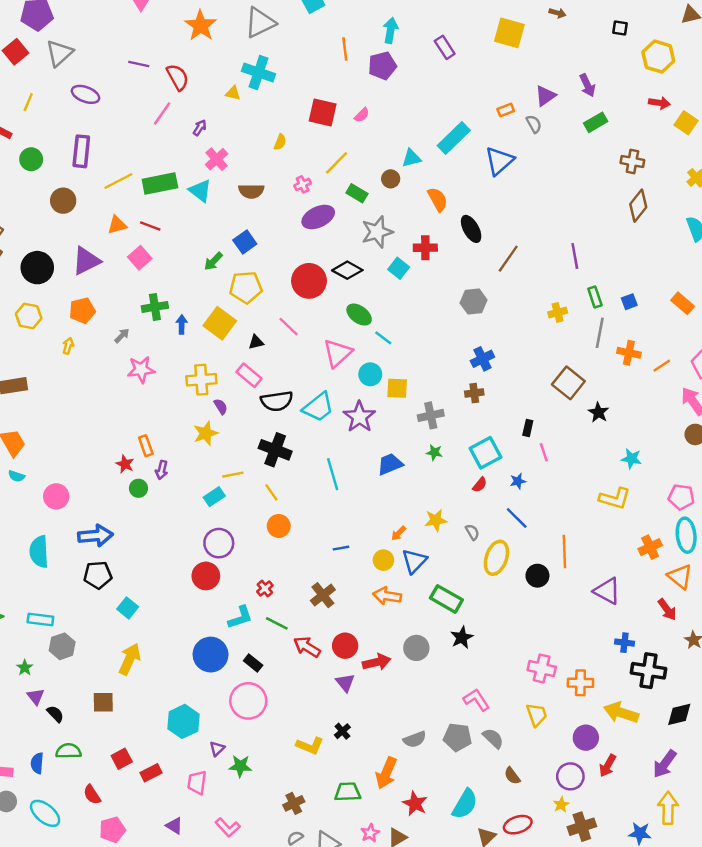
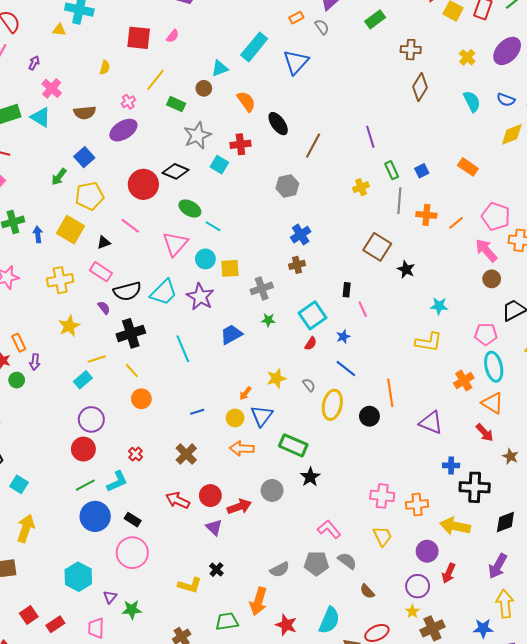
purple ellipse: (318, 217) -> (123, 130), moved
purple semicircle: (221, 406) -> (104, 308), moved
black cross: (275, 450) -> (131, 333), turned -32
green line: (277, 623) -> (85, 485), moved, turned -48

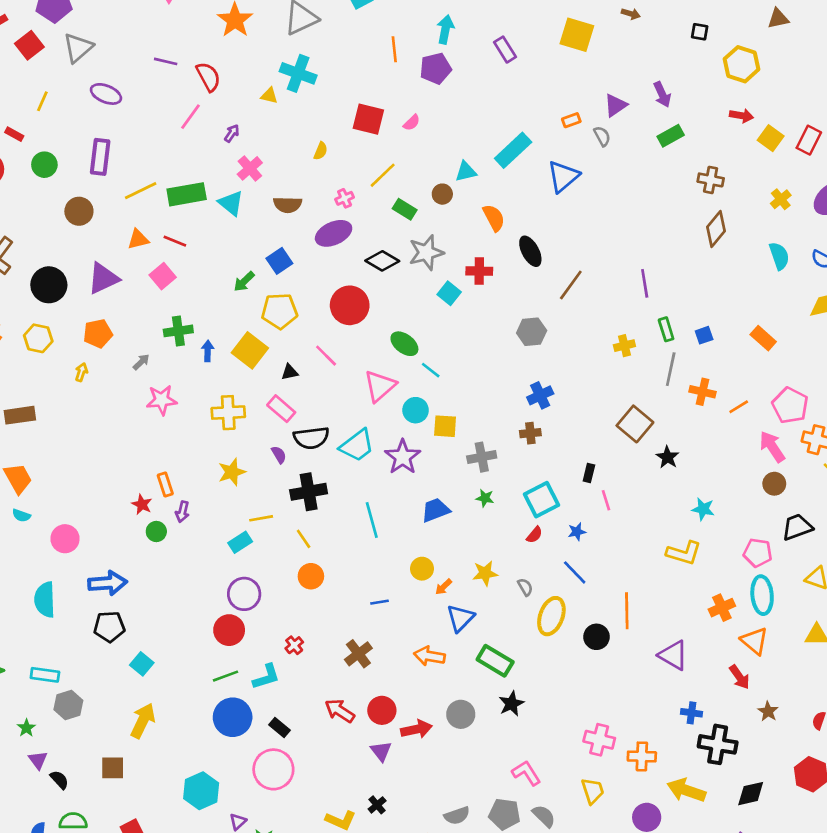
black diamond: (175, 171) -> (382, 261), moved
yellow circle: (235, 418) -> (422, 569), moved

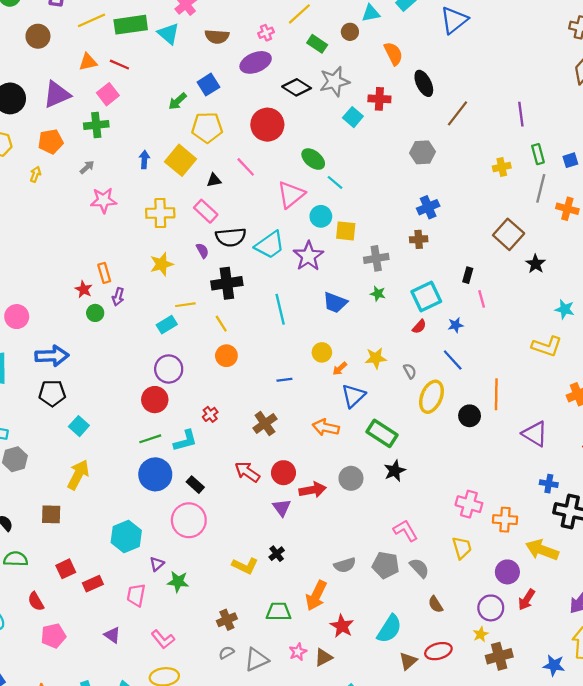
green cross: (178, 331) -> (96, 125), moved
blue trapezoid: (436, 510) -> (335, 303), turned -140

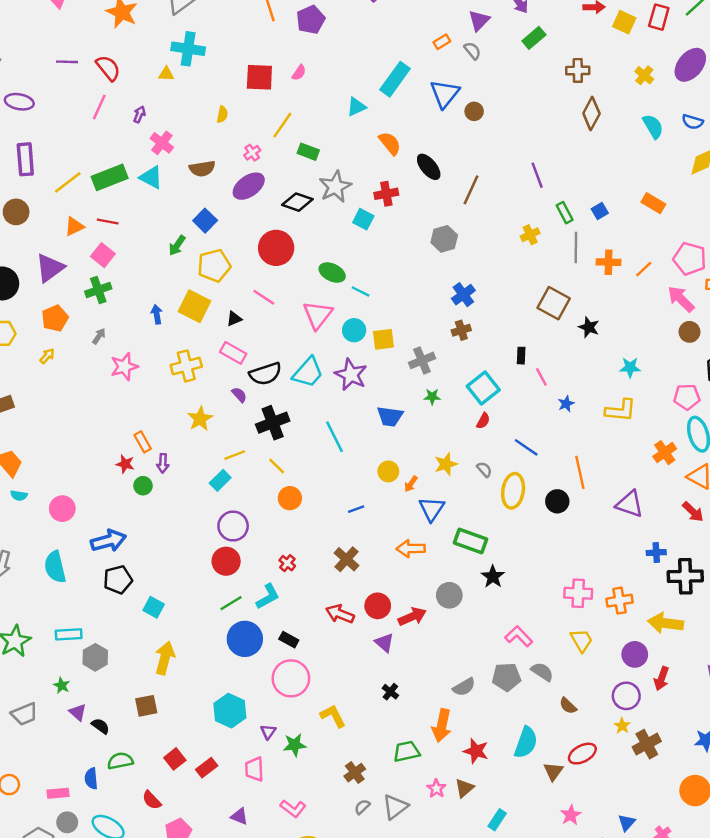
brown circle: (350, 32) -> (474, 111), moved
yellow arrow: (35, 174) -> (47, 356), turned 35
blue star: (456, 325) -> (566, 404), moved
yellow L-shape: (245, 566) -> (333, 716), moved, turned -130

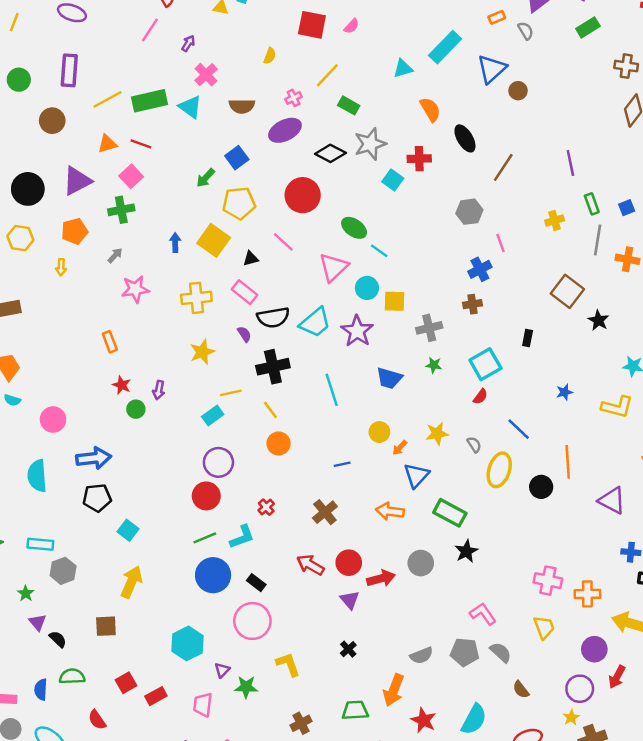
yellow arrow: (47, 356) -> (61, 267), turned 133
pink line: (541, 377) -> (500, 243), moved
orange rectangle: (143, 442) -> (110, 342), moved

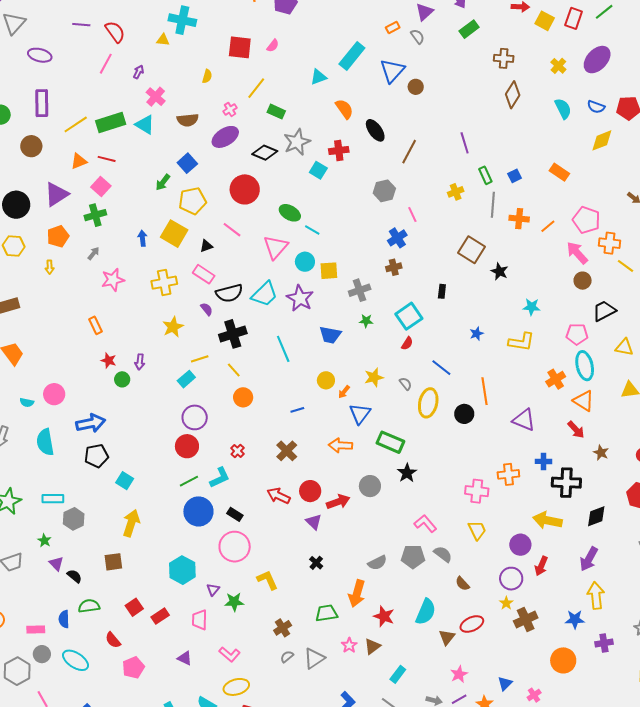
cyan semicircle: (12, 400) -> (27, 402), moved
orange cross: (587, 594) -> (508, 474), moved

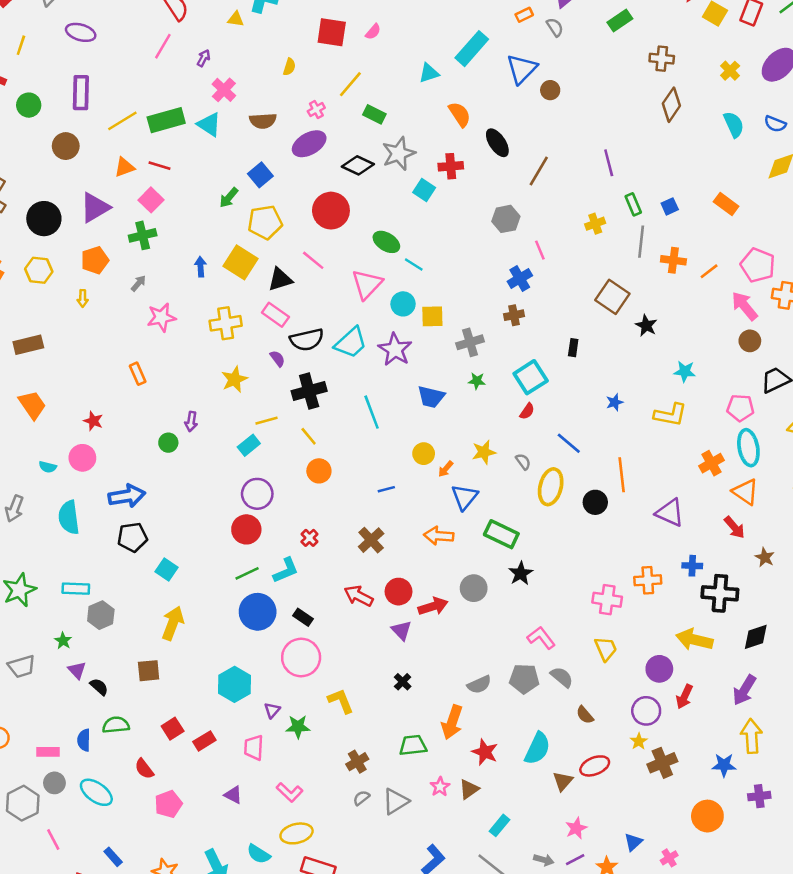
black triangle: (206, 246) -> (280, 279), size x1.5
red star: (109, 360) -> (93, 421), moved

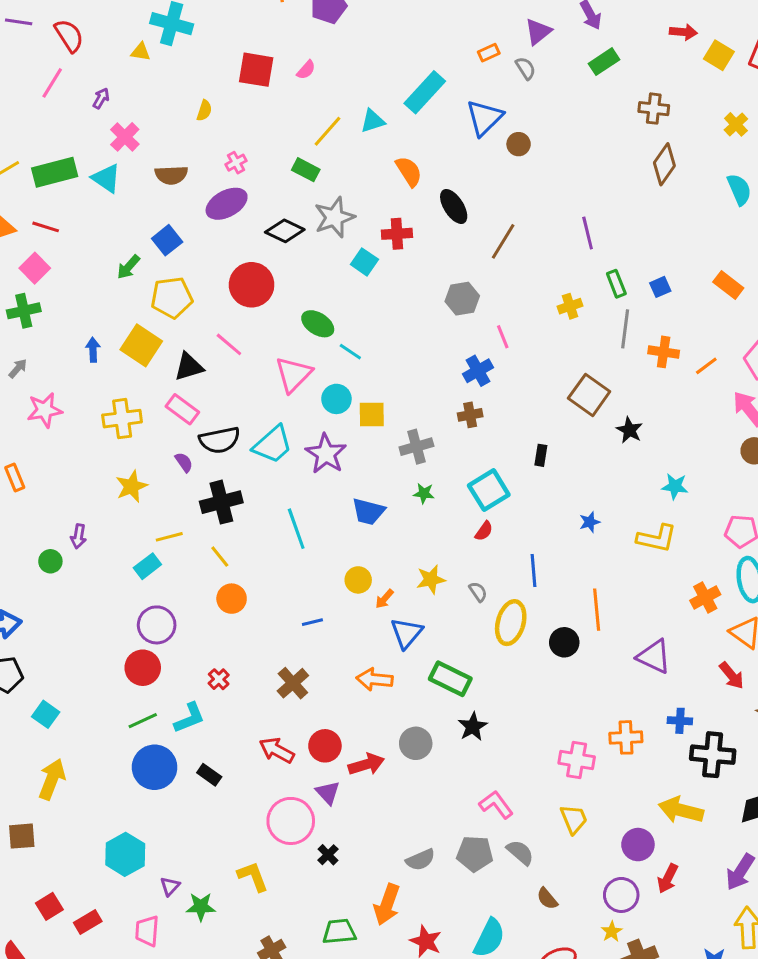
yellow line: (350, 84) -> (327, 131), moved
blue line: (569, 443) -> (533, 571), turned 44
pink circle: (301, 658) -> (291, 821), moved

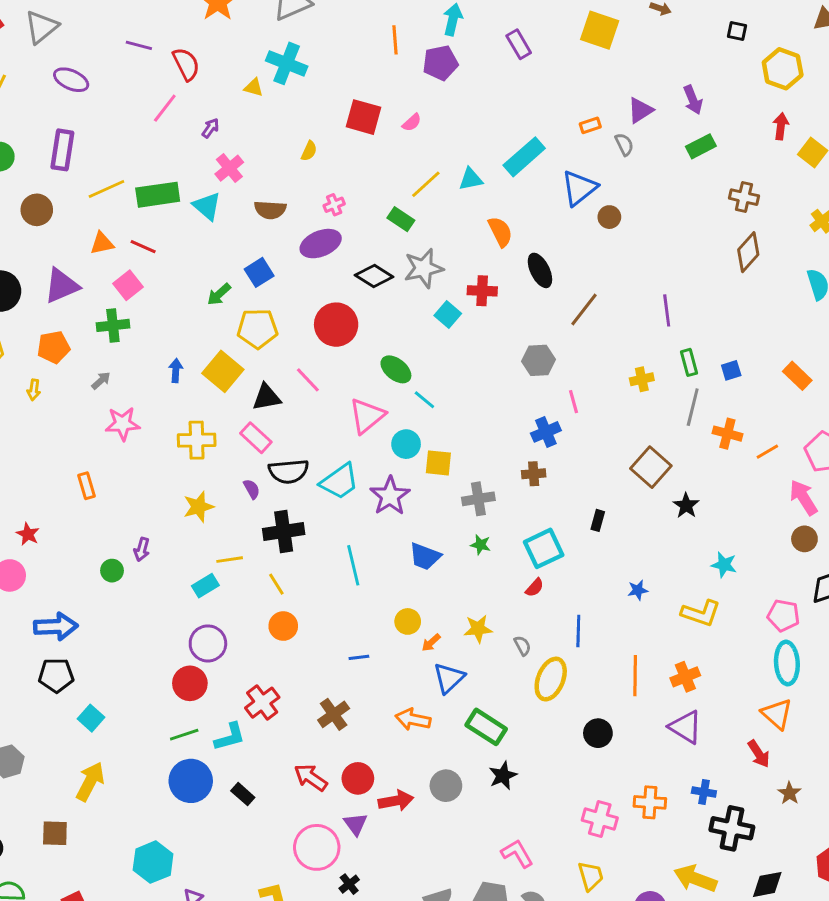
red arrow: (683, 32) -> (781, 126), turned -95
orange cross: (705, 597) -> (685, 677), moved
black circle: (564, 642) -> (598, 733), moved
red cross: (219, 679) -> (262, 703), size x1.6

